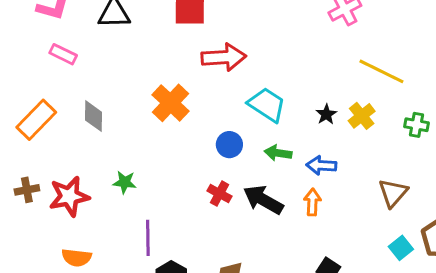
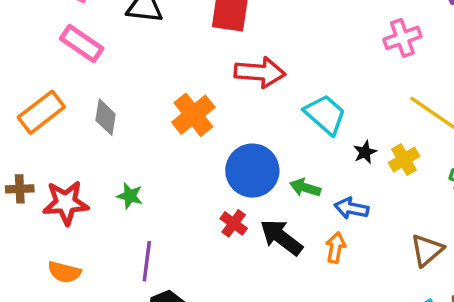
pink rectangle: (63, 54) -> (82, 44), size x1.4
cyan trapezoid: (267, 105) -> (325, 114), moved
blue circle: (229, 145) -> (252, 171), size x1.8

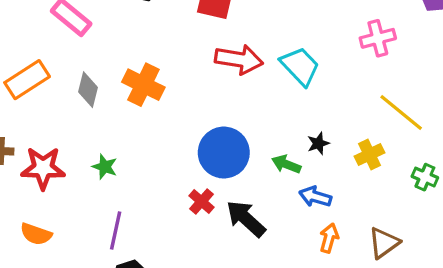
cyan trapezoid: (325, 114) -> (300, 66), moved
orange cross: (193, 115) -> (143, 85), moved, turned -30
black star: (365, 152) -> (318, 143), moved
green arrow: (305, 188) -> (286, 164), moved
orange arrow: (336, 248) -> (329, 238), moved

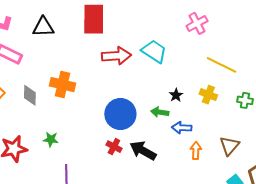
yellow cross: (370, 154) -> (208, 95), turned -30

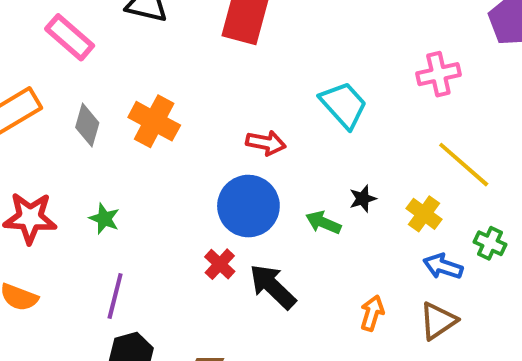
red arrow: (116, 56) -> (266, 143), moved, size x0.7
blue arrow: (182, 128) -> (443, 266), moved

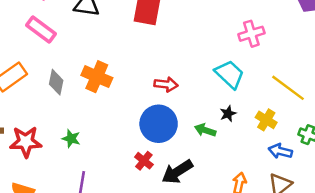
pink cross: (438, 74) -> (251, 34), moved
cyan trapezoid: (344, 105) -> (230, 74), moved
black arrow: (273, 287) -> (177, 172), turned -72

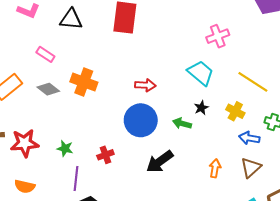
pink rectangle: (41, 29) -> (45, 54), moved, size x0.7
gray diamond: (56, 82) -> (48, 89), turned -60
green star: (71, 139) -> (65, 148), moved
red cross: (144, 161) -> (105, 155), moved, turned 35

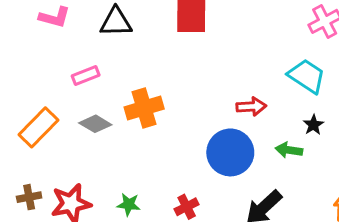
pink rectangle: (45, 54) -> (86, 76), turned -48
orange cross: (84, 82) -> (144, 108), turned -30
red arrow: (145, 85) -> (251, 107), moved

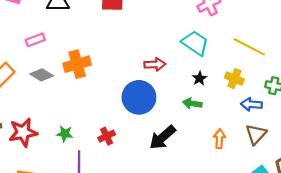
green arrow: (289, 150) -> (192, 103), moved

